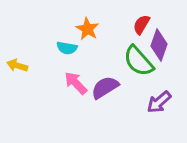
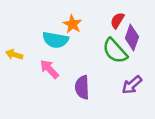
cyan semicircle: (67, 48) -> (55, 40), size x1.5
pink arrow: (76, 83) -> (49, 69), moved
purple semicircle: (105, 87) -> (82, 87), moved, turned -60

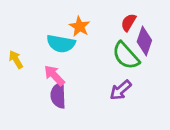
yellow arrow: (14, 54) -> (16, 60), turned 42
purple arrow: (132, 85) -> (121, 90), moved
purple semicircle: (82, 87) -> (58, 95), moved

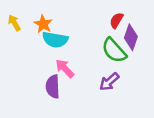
orange star: (79, 26) -> (43, 24), moved
yellow arrow: (16, 60) -> (14, 23), moved
pink arrow: (54, 75) -> (65, 68), moved

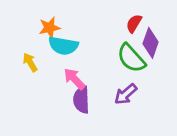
yellow arrow: (14, 23) -> (30, 62), moved
orange star: (43, 24) -> (49, 28), turned 30
purple semicircle: (53, 86) -> (81, 100), moved

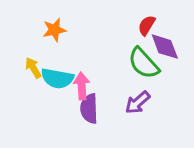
purple diamond: (151, 43) -> (165, 47), turned -40
cyan semicircle: (63, 46) -> (57, 78), moved
pink arrow: (74, 79) -> (82, 86), turned 40

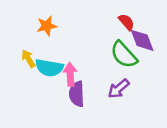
red semicircle: (147, 25) -> (126, 22), turned 108

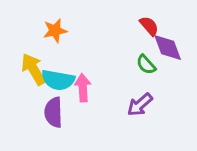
green semicircle: (124, 55) -> (146, 65), size x0.6
yellow arrow: (28, 59) -> (33, 69), size x1.5
purple semicircle: (77, 94) -> (53, 112), moved

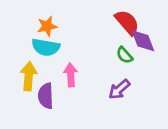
red semicircle: (149, 26) -> (127, 22), size x1.5
yellow arrow: (33, 69) -> (29, 76), moved, turned 36
cyan semicircle: (58, 80) -> (46, 47), moved

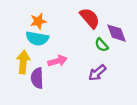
red semicircle: (127, 22) -> (90, 18), moved
pink arrow: (71, 75) -> (58, 61), turned 78

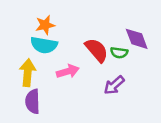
red semicircle: (90, 18) -> (97, 50), moved
green semicircle: (102, 45) -> (119, 53), turned -40
purple semicircle: (37, 78) -> (33, 101), moved

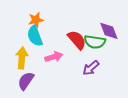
cyan semicircle: (44, 45) -> (35, 36), turned 60
green semicircle: (119, 53) -> (95, 42), size x1.5
purple semicircle: (33, 101) -> (26, 81), turned 36

